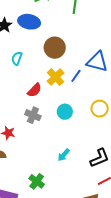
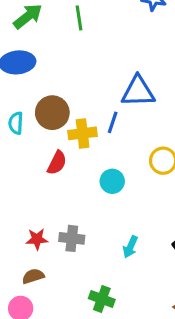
brown circle: (55, 48) -> (52, 113), moved
yellow cross: (56, 77) -> (83, 133), turned -36
gray cross: (33, 115) -> (72, 238), moved

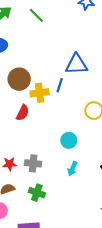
green line: (79, 18) -> (36, 15), turned -35
cyan circle: (112, 181) -> (69, 140), moved
green cross: (102, 299) -> (37, 193), moved

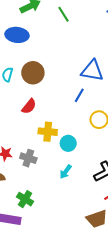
blue line: (60, 85) -> (79, 95), moved
yellow cross: (40, 93) -> (48, 132), moved
green cross: (37, 193) -> (25, 199), moved

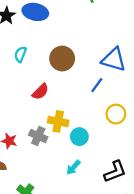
brown circle: (33, 73) -> (62, 59), moved
gray cross: (28, 158) -> (38, 136), moved

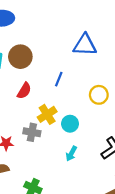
brown circle: (62, 59) -> (20, 57), moved
blue line: (97, 85) -> (59, 79), moved
yellow cross: (58, 121) -> (47, 114), turned -30

